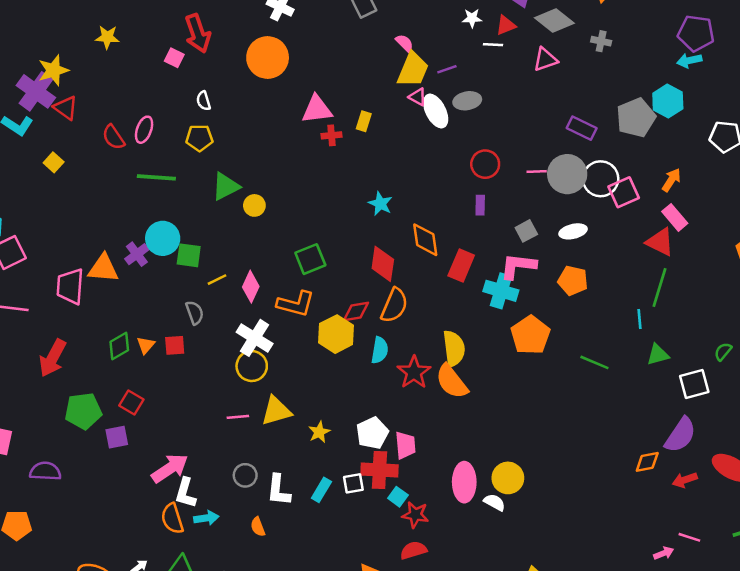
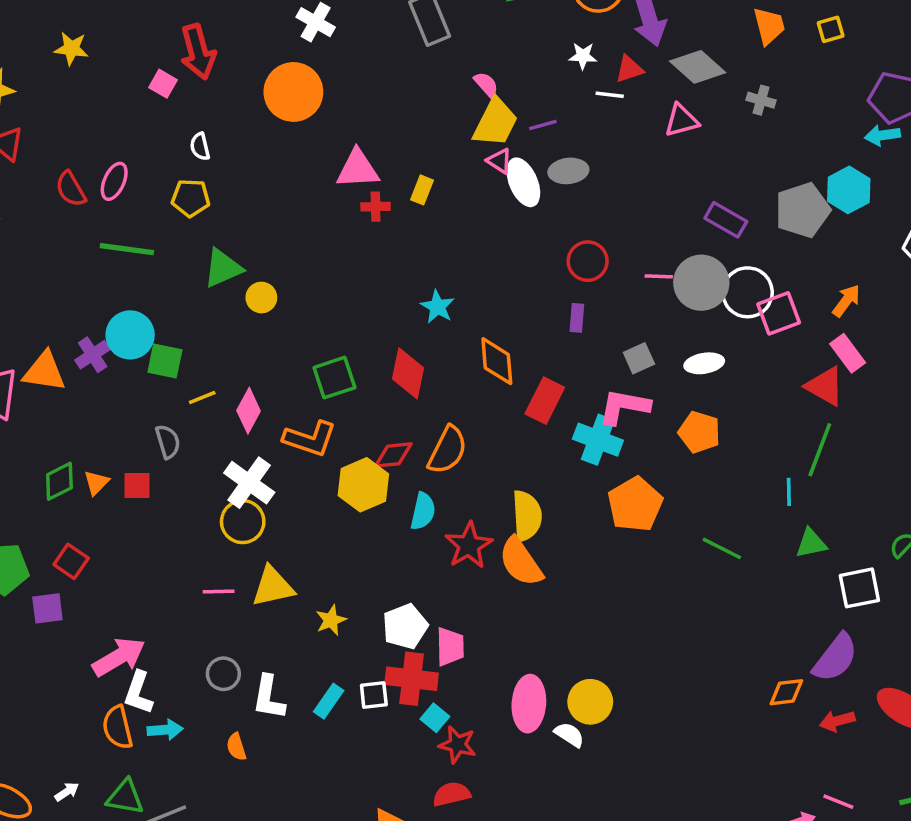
red diamond: (383, 264) -> (408, 373), moved

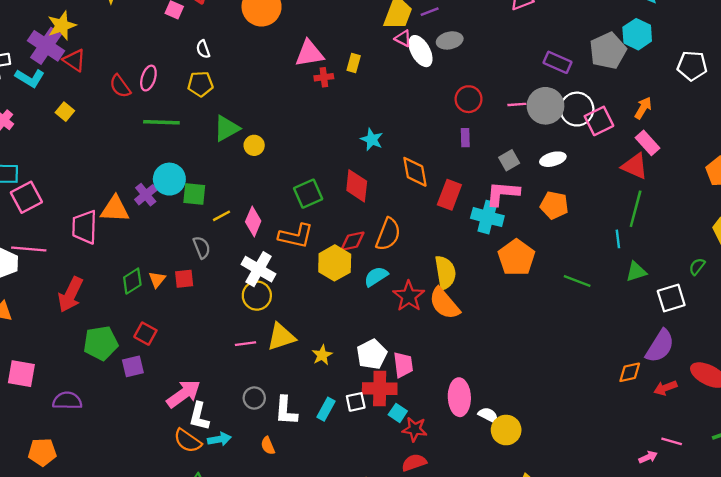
cyan semicircle: (423, 511) -> (376, 276), turned -130
yellow circle: (590, 702) -> (506, 430), moved
orange semicircle: (118, 727) -> (188, 441), turned -36

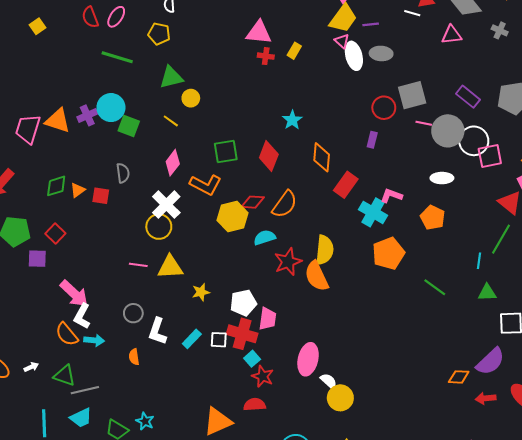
gray square: (509, 160) -> (412, 95), moved, size x1.6
pink L-shape: (503, 193) -> (391, 196), size x0.7
yellow line: (222, 216) -> (171, 121), moved, turned 49
pink arrow: (184, 394) -> (74, 294), turned 64

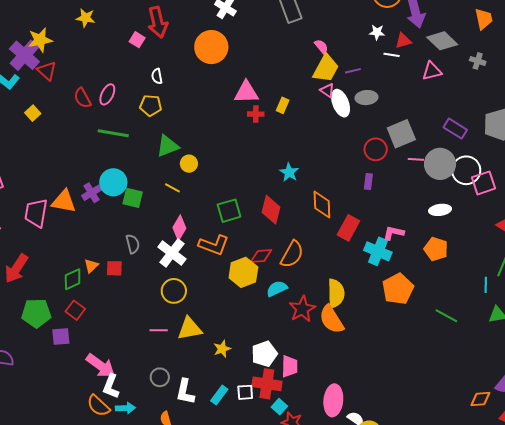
green diamond: (56, 186) -> (73, 279), moved
white cross: (166, 205) -> (172, 253), moved

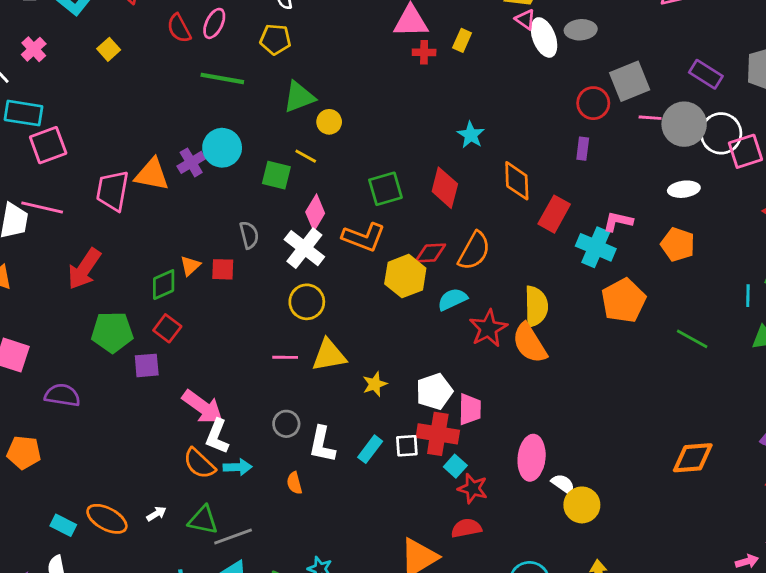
green square: (133, 198) -> (276, 175), moved
orange diamond: (480, 399) -> (693, 458), moved, size x1.4

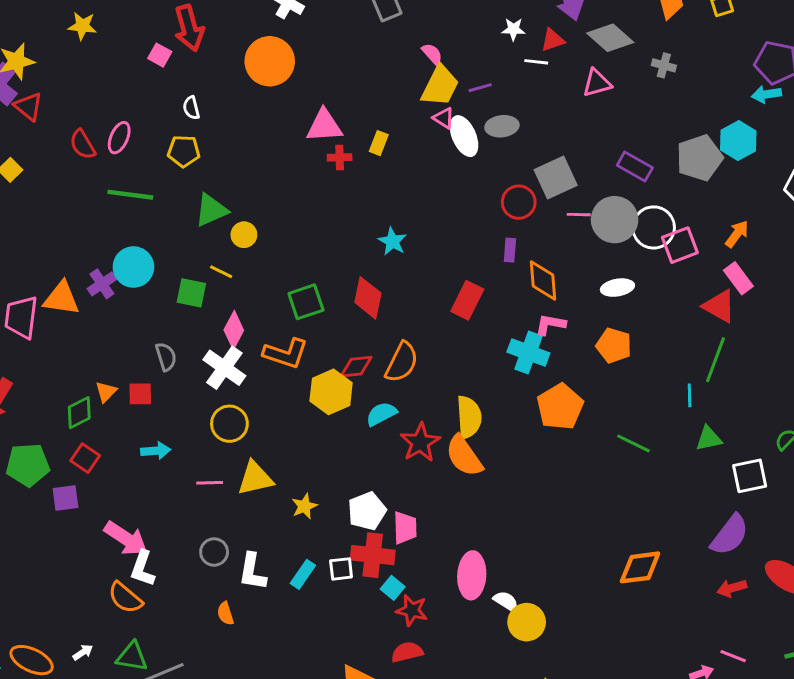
orange diamond: (517, 181) -> (543, 281), moved
red rectangle: (554, 214) -> (467, 300), moved
cyan arrow: (238, 467) -> (156, 451), moved

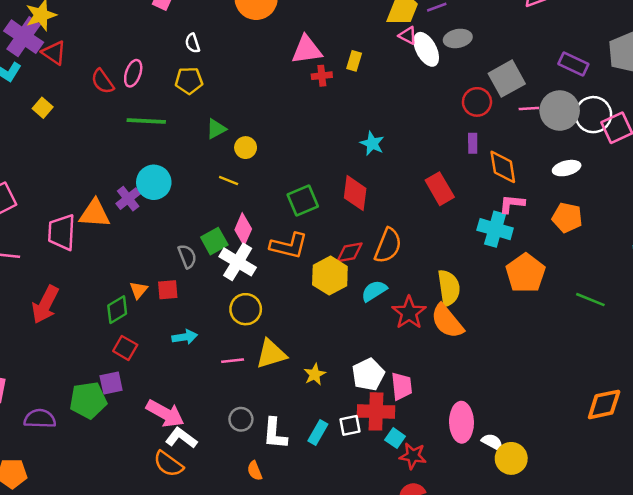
green triangle: (211, 210) -> (216, 129), size x0.7
green square: (191, 293) -> (214, 241), moved, turned -36
red rectangle: (467, 300) -> (440, 189), turned -52
green pentagon: (28, 465) -> (88, 400), moved
white L-shape: (143, 568) -> (181, 438), turned 112

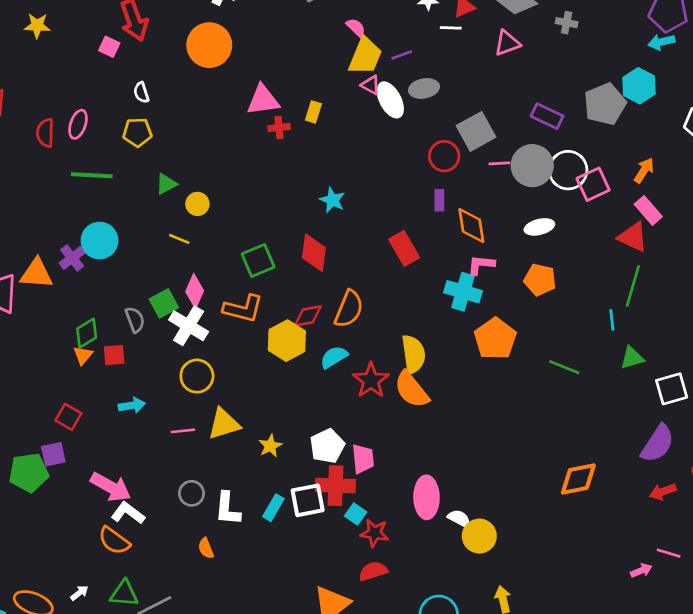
red semicircle: (103, 81) -> (45, 133), turned 36
green diamond: (117, 310) -> (87, 333), moved
white square: (350, 425) -> (308, 500), size x1.5

